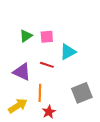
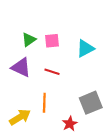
cyan triangle: (68, 52) -> (85, 48), moved
purple triangle: (22, 72) -> (21, 67), moved
red star: (49, 112) -> (70, 124), moved

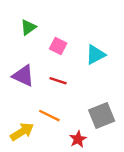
green triangle: (29, 40) -> (28, 27), moved
pink square: (52, 41) -> (58, 46), turned 32
orange line: (44, 103) -> (49, 116), turned -66

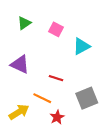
pink square: (58, 46) -> (56, 29), moved
red line: (58, 81) -> (56, 78), moved
red star: (78, 139) -> (57, 117), moved

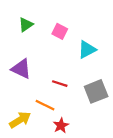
gray square: (87, 98) -> (96, 91), moved

